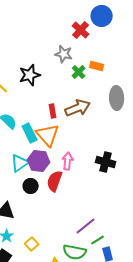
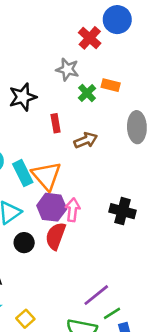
brown arrow: (78, 108) -> (86, 140), size x0.7
red rectangle: (53, 111) -> (56, 123), moved
purple hexagon: (39, 161) -> (52, 207), moved

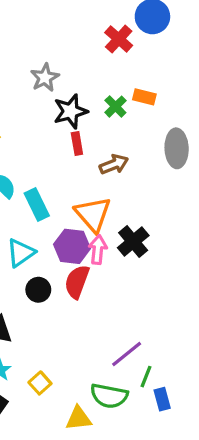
gray star: (67, 69) -> (45, 78), moved, turned 30
black star: (23, 97) -> (70, 111), moved
orange triangle: (46, 176) -> (93, 214), moved
black cross: (122, 211) -> (133, 242), moved, turned 35
green line: (112, 313) -> (146, 377), turned -36

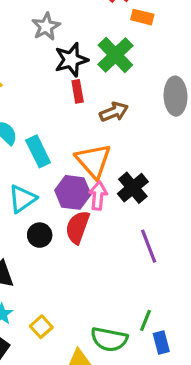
orange rectangle: (144, 97) -> (142, 17), moved
green cross: (115, 107) -> (115, 55), size x1.6
purple line: (127, 354) -> (149, 246), moved, turned -72

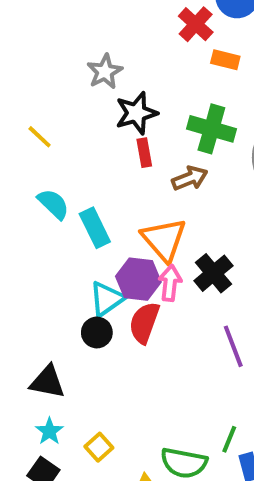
green cross: (115, 55) -> (211, 129), moved, turned -30
cyan triangle: (22, 199) -> (107, 299), moved

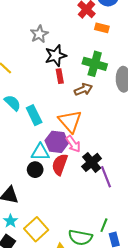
black cross: (213, 273) -> (92, 162), moved
pink arrow: (170, 283) -> (73, 144), turned 138
cyan triangle: (107, 299) -> (40, 152), turned 36
yellow square: (99, 447) -> (36, 229), size x1.6

